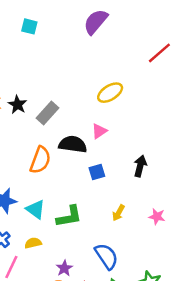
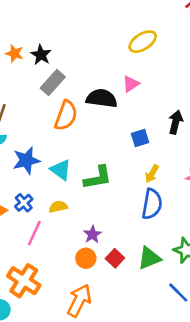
gray rectangle: (47, 113) -> (53, 83), moved
blue square: (97, 172) -> (140, 138), moved
blue semicircle: (106, 256) -> (152, 204), moved, turned 44

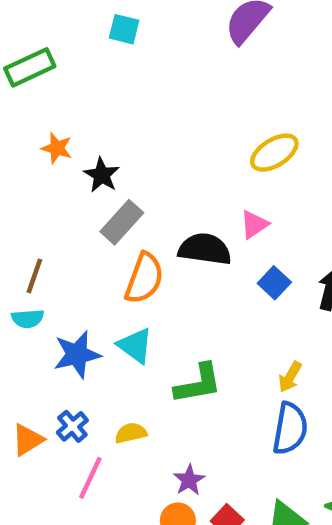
orange star: (14, 53) -> (57, 148), moved
blue square: (140, 138) -> (274, 283), moved, turned -30
cyan triangle: (61, 170) -> (135, 346), moved

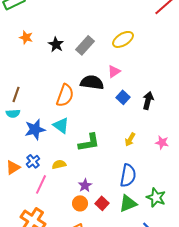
black star: (102, 175) -> (56, 44), moved
gray rectangle: (122, 222) -> (85, 45), moved
blue semicircle: (290, 429) -> (128, 175), moved

